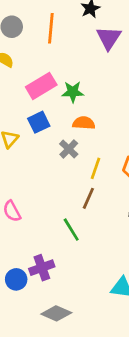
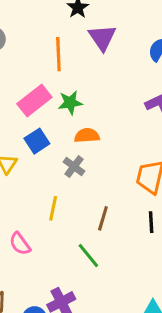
orange line: (51, 28) -> (58, 54), moved
yellow line: (95, 168) -> (53, 208), moved

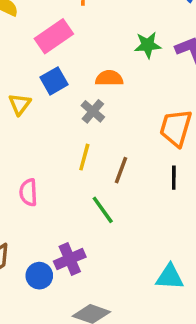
green star: (70, 103) -> (148, 45), moved
yellow line: (53, 208) -> (84, 157), moved
pink semicircle: (20, 244) -> (28, 192), turned 30

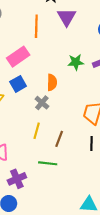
orange semicircle: (109, 78) -> (52, 82), turned 91
green line: (103, 210) -> (48, 163), turned -48
purple cross: (70, 259) -> (17, 179), moved

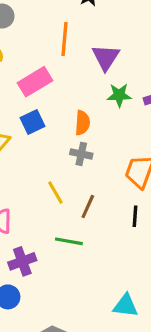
purple triangle: (67, 17) -> (106, 57), moved
gray cross: (42, 103) -> (81, 154), moved, turned -32
yellow line: (37, 131) -> (55, 193), turned -49

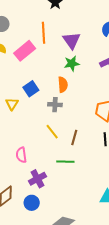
pink rectangle: (35, 82) -> (25, 51), moved
green star: (119, 95) -> (72, 63), moved
gray cross: (81, 154) -> (55, 105), moved

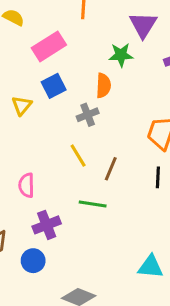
purple triangle: (72, 40) -> (143, 25), moved
pink rectangle: (25, 51) -> (49, 46), moved
gray cross: (55, 105) -> (88, 115), turned -32

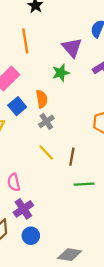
orange semicircle: (103, 86) -> (42, 99), moved
green line: (93, 204) -> (84, 184), moved
purple cross: (47, 225) -> (23, 209), moved

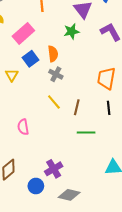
gray cross: (46, 121) -> (56, 74), turned -32
purple cross: (23, 209) -> (54, 169), moved
blue circle: (31, 236) -> (36, 186), moved

